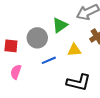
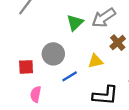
green triangle: (60, 25) -> (75, 23), moved

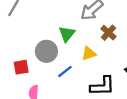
green triangle: (75, 23) -> (67, 34), moved

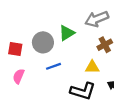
yellow triangle: (89, 53) -> (92, 67), moved

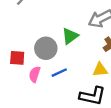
pink semicircle: (19, 76) -> (35, 74), moved

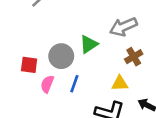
blue line: (59, 73) -> (74, 84), turned -49

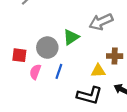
brown cross: (134, 57) -> (115, 56), moved, turned 32

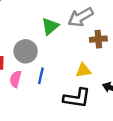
green triangle: (71, 37) -> (50, 26), moved
brown cross: (115, 56) -> (98, 39), moved

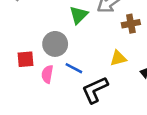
blue line: (41, 76) -> (74, 68), turned -70
black L-shape: (77, 98) -> (95, 90), moved, turned 152

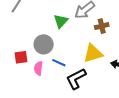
yellow triangle: (118, 58) -> (93, 53), size x1.5

